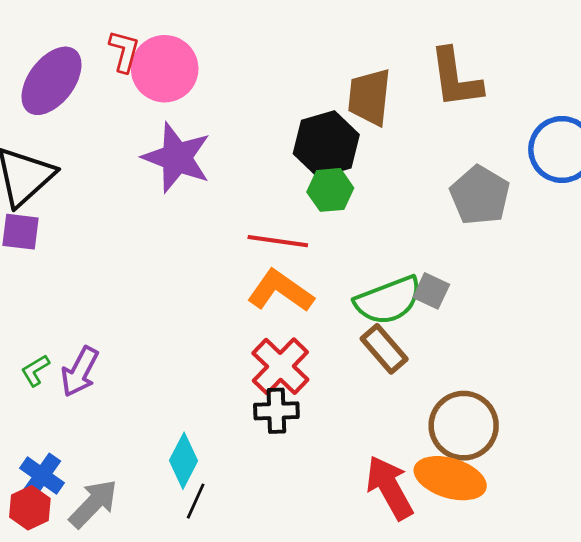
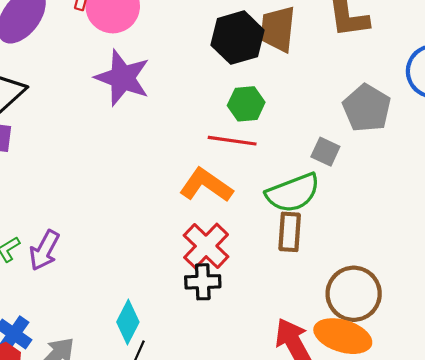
black hexagon: (326, 144) -> (238, 38), moved
red line: (278, 241) -> (232, 141), moved
gray square: (431, 291) -> (325, 152), moved
brown rectangle: (384, 349) -> (290, 232), turned 45

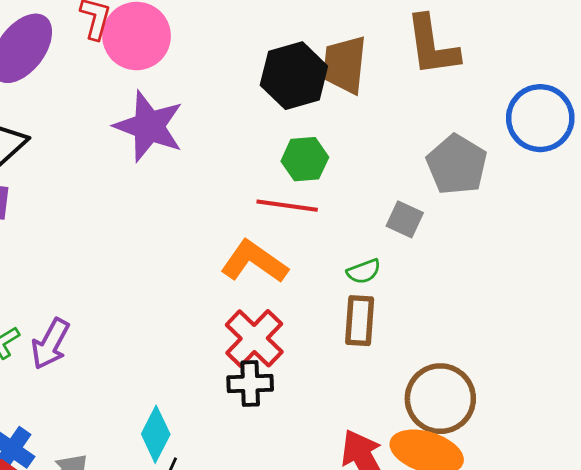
green semicircle: (293, 193) -> (364, 271), size x0.5

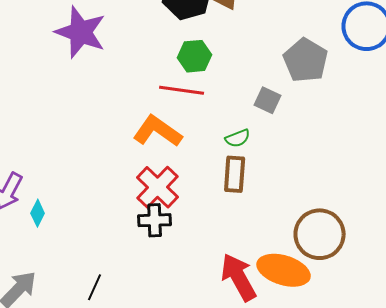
brown circle: (440, 399) -> (320, 234), moved
cyan diamond: (156, 434) -> (38, 213), moved, size x0.7

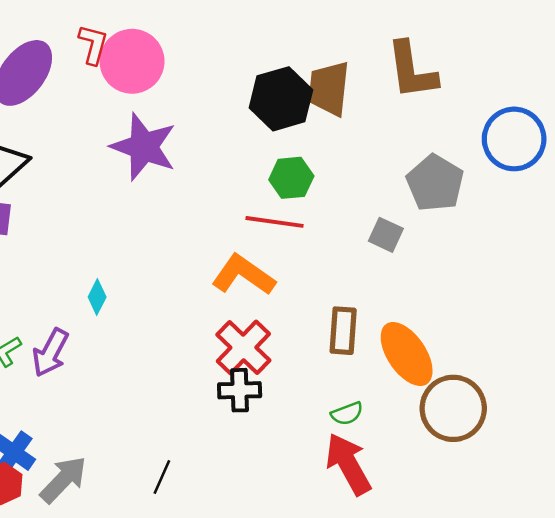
green semicircle: (238, 138) -> (347, 414), moved
cyan diamond: (38, 213) -> (97, 297), moved
orange ellipse: (284, 270) -> (407, 354), moved, turned 39

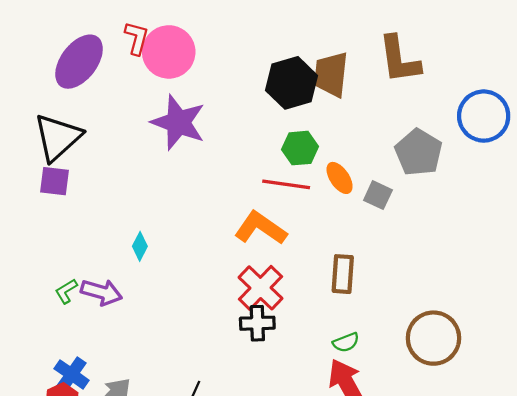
purple arrow: (50, 353) -> (101, 292), turned -102
orange ellipse: (407, 354) -> (340, 178), moved, size x0.6

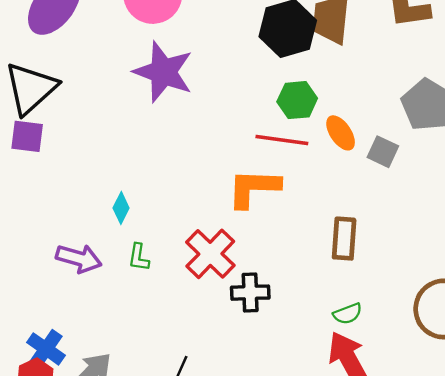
orange L-shape: (261, 228) -> (254, 188), turned -33
red cross: (261, 288) -> (210, 254), moved
green L-shape: (66, 291) -> (139, 257), moved, turned -50

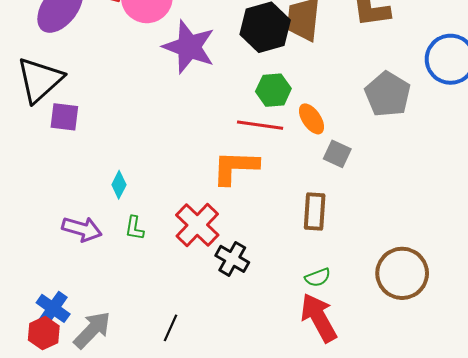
purple star: (163, 72) -> (189, 47), moved
purple square: (27, 136) -> (64, 117), moved
gray square: (383, 152) -> (337, 154), moved
black cross: (250, 293) -> (232, 259), turned 32

